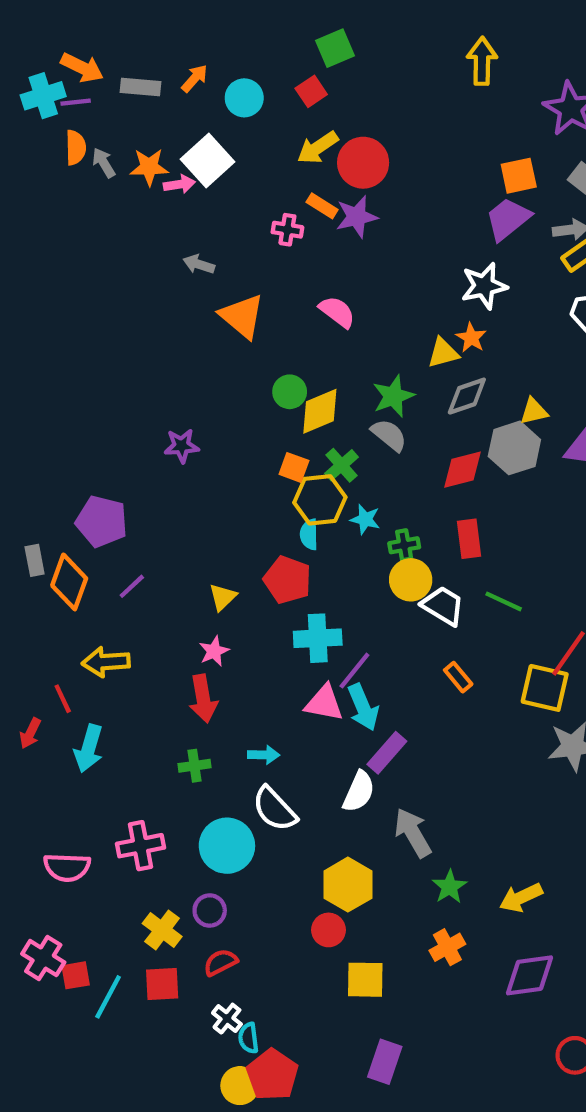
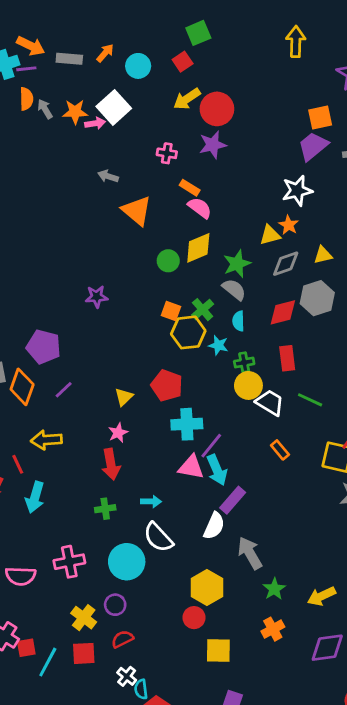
orange rectangle: (322, 206) -> (190, 188), moved
yellow diamond: (320, 411) -> (198, 248), moved
yellow triangle: (534, 411) -> (323, 255), moved
cyan semicircle: (309, 534) -> (238, 321), moved

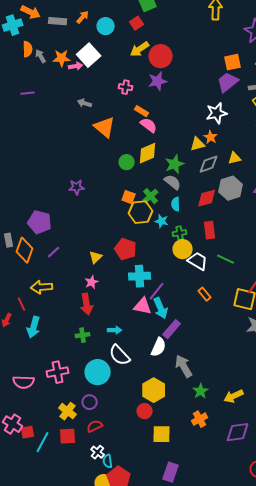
purple line: (26, 69) -> (28, 93), moved

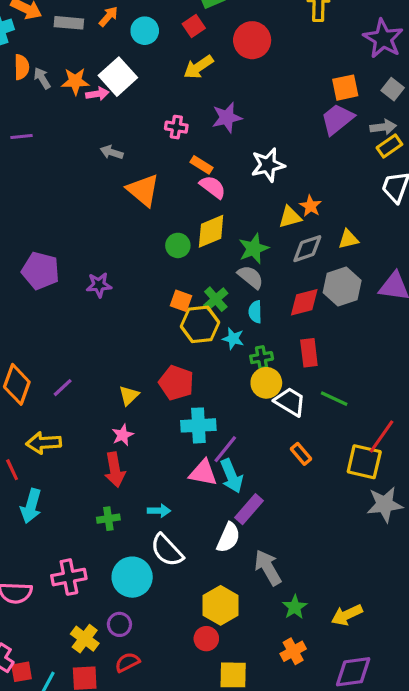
red circle: (161, 56) -> (252, 40), moved
white star: (217, 113) -> (268, 165), moved
purple pentagon: (40, 222) -> (41, 271), moved

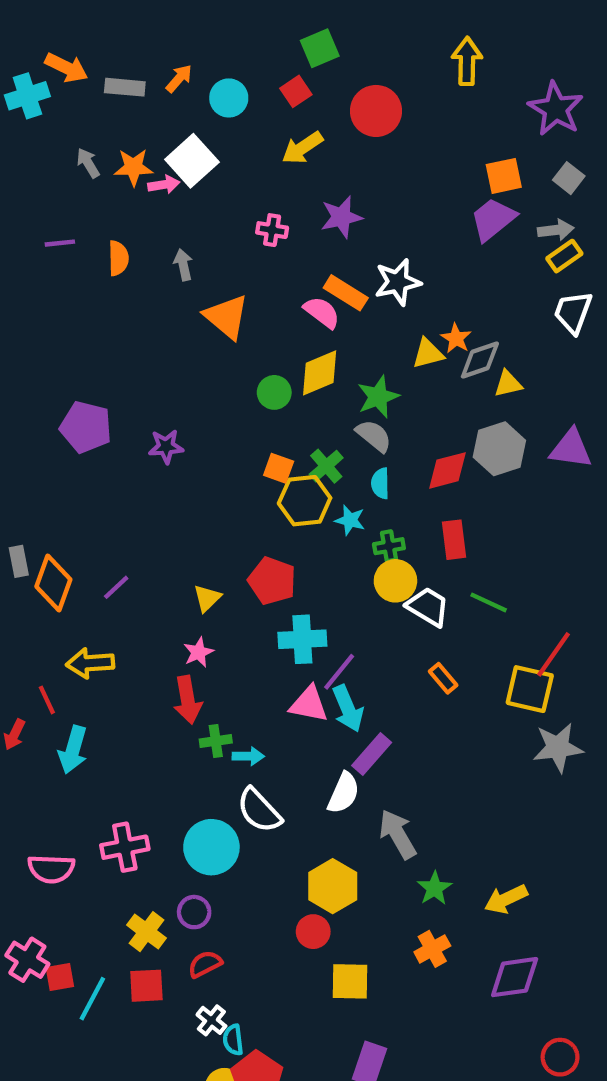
orange semicircle: (22, 67) -> (118, 258), moved
gray arrow: (112, 152) -> (183, 265), turned 60
orange rectangle: (202, 165) -> (346, 293), moved, size x1.4
gray diamond: (307, 249) -> (480, 360), moved
green cross: (108, 519) -> (216, 741), moved

